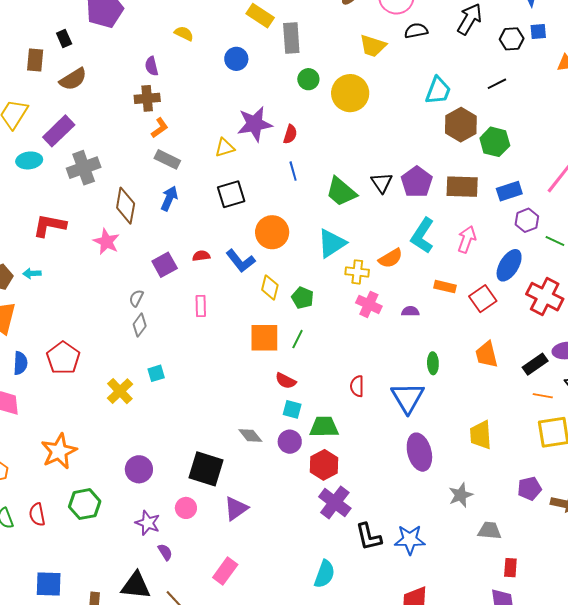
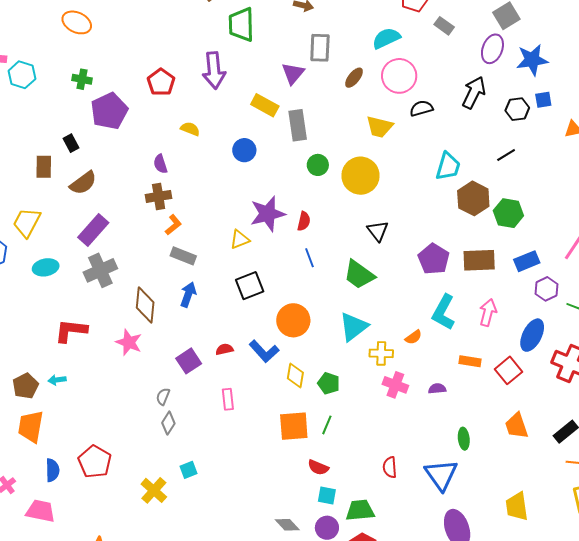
purple rectangle: (59, 131) -> (93, 230), moved
black triangle: (382, 183) -> (378, 231), moved
orange semicircle: (391, 258) -> (413, 337), size x0.7

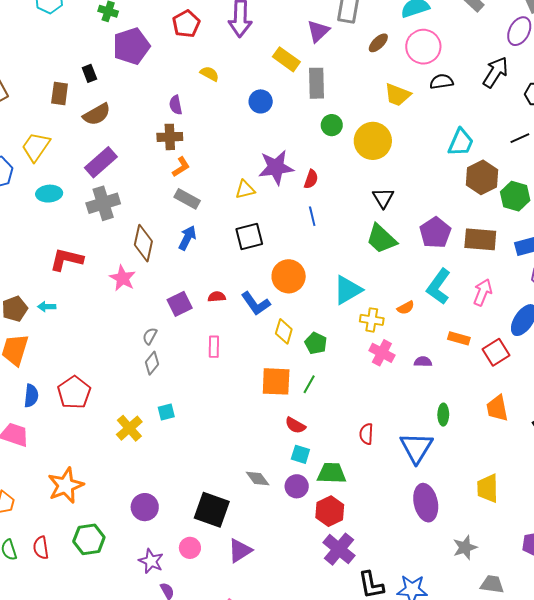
green trapezoid: (359, 275) -> (381, 239), moved

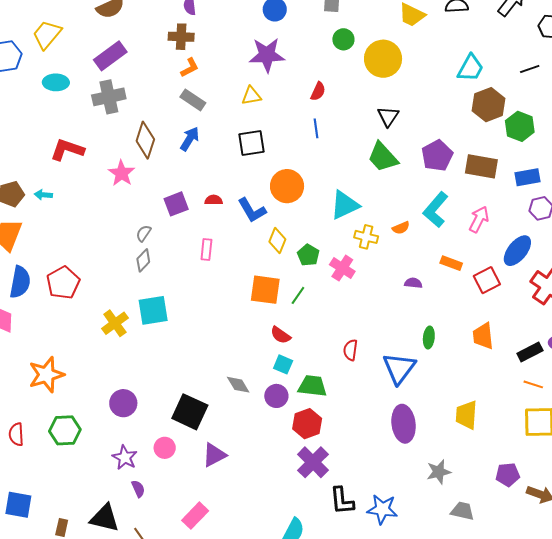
purple star: (276, 167) -> (267, 55), moved
pink cross: (382, 353) -> (342, 268), moved
blue semicircle: (31, 396) -> (20, 282), size x1.4
cyan square: (166, 412) -> (153, 310), size x1.8

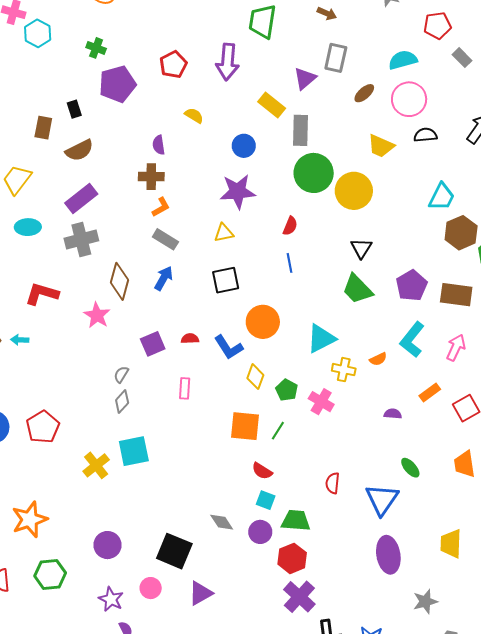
green circle: (343, 39) -> (314, 173), size x1.8
orange rectangle: (451, 263) -> (430, 392), turned -55
green ellipse: (429, 338) -> (410, 468), turned -45

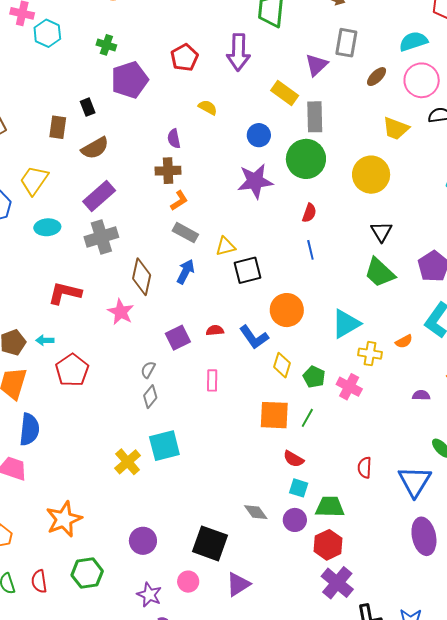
green circle: (314, 173) -> (306, 159), moved
yellow triangle: (224, 233) -> (225, 246), moved
red pentagon: (43, 427) -> (72, 370), moved

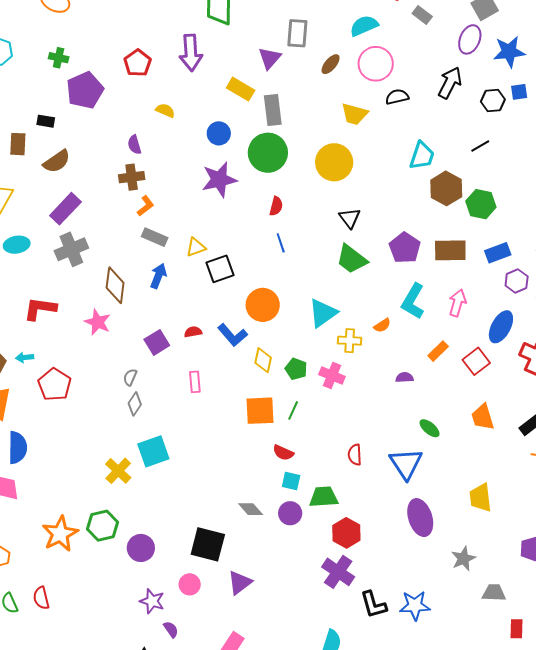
black rectangle: (88, 107) -> (46, 121), turned -54
red hexagon: (328, 545) -> (346, 533), moved
green hexagon: (87, 573) -> (102, 526), moved

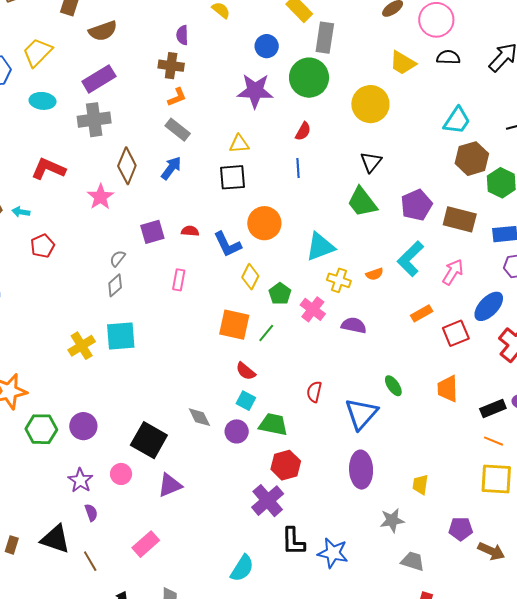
yellow triangle: (196, 247) -> (239, 144), moved
purple semicircle: (404, 377) -> (354, 325), moved, size x1.4
red pentagon: (54, 385) -> (43, 246), size x0.7
yellow trapezoid: (481, 498) -> (420, 485), moved, size x0.7
green hexagon: (102, 526) -> (41, 429), moved

